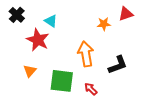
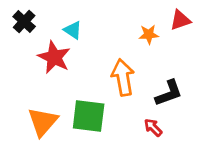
orange triangle: (30, 71) -> (43, 122), moved, size x1.6
red arrow: (91, 89) -> (153, 127), moved

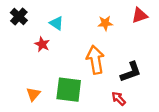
orange star: (149, 34) -> (105, 23), moved
red star: (54, 57) -> (42, 44), size x0.6
orange triangle: (43, 122) -> (33, 94), size x0.6

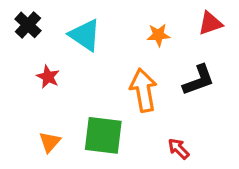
cyan triangle: (57, 23) -> (85, 35), size x1.5
red star: (42, 44) -> (48, 77), moved
black L-shape: (131, 72) -> (199, 80), moved

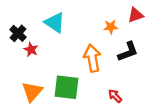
black cross: (28, 25) -> (18, 33), moved
orange star: (158, 35) -> (111, 27), moved
orange triangle: (50, 142) -> (32, 92), size x1.5

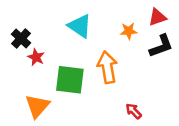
cyan triangle: (55, 23) -> (80, 26), moved
black L-shape: (128, 52) -> (161, 46), moved
green square: (67, 87) -> (70, 80), moved

